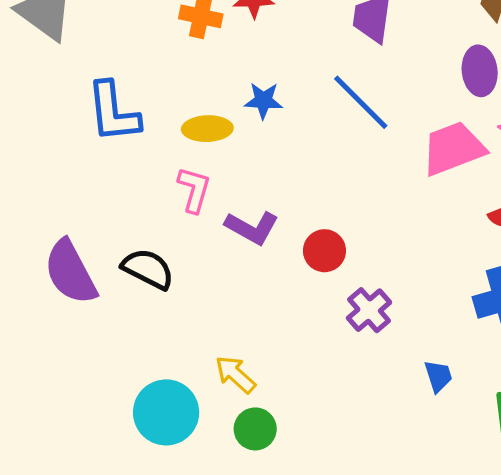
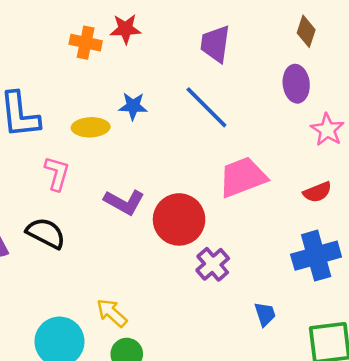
pink trapezoid: (453, 148) -> (243, 177), moved
pink L-shape: (194, 190) -> (57, 173), moved
red circle: (324, 251) -> (179, 219), size x1.6

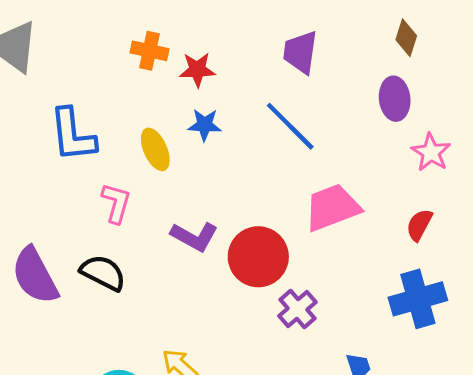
red star: (126, 29) -> (197, 70), moved
yellow ellipse: (91, 127) -> (155, 149), turned 68
red semicircle: (317, 192) -> (419, 225), turned 140

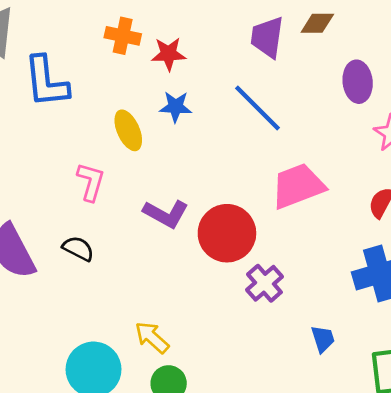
brown diamond: (406, 38) -> (317, 23), moved, turned 72
blue L-shape: (73, 135) -> (46, 82), moved
black semicircle: (103, 273) -> (78, 248), size x0.7

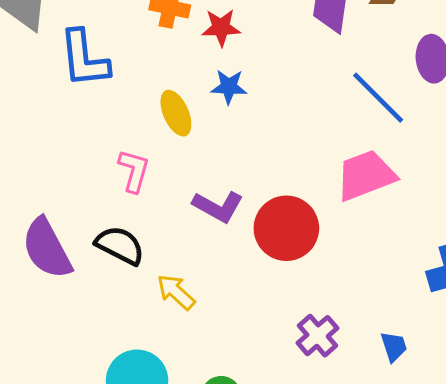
blue line: (258, 108) -> (378, 98), moved
black semicircle: (78, 248) -> (120, 245), size x1.4
purple cross: (264, 283) -> (318, 336), moved
yellow arrow: (152, 337) -> (176, 292), moved

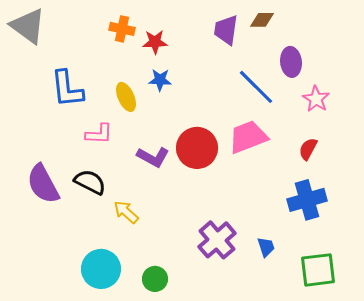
blue L-shape: (84, 59) -> (67, 89), moved
pink L-shape: (134, 171) -> (99, 134), turned 76
red circle: (286, 228) -> (197, 148), moved
purple cross: (318, 336) -> (217, 240), size x1.4

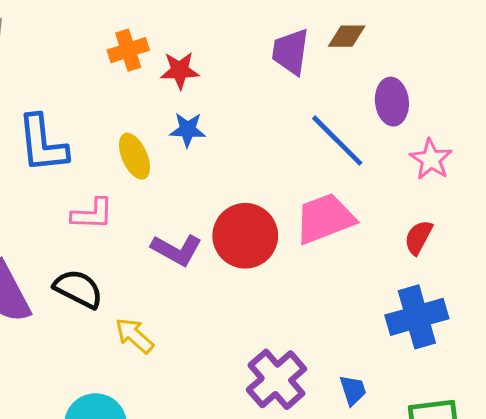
orange cross: (122, 29) -> (128, 50), turned -30

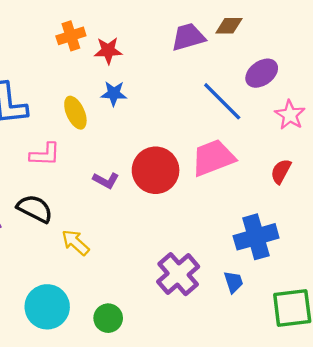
purple trapezoid: (290, 52) -> (188, 37), turned 66
purple ellipse: (392, 102) -> (262, 73), turned 60
purple L-shape: (177, 250) -> (106, 180), size x0.7
blue cross: (417, 317) -> (256, 237), moved

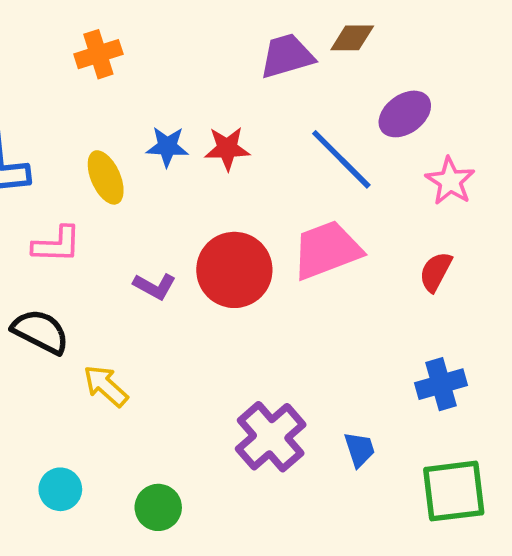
red star: (108, 51) -> (227, 148), moved
blue cross: (256, 237) -> (441, 384), moved, size x0.7
cyan circle: (47, 307) -> (60, 489), size x0.6

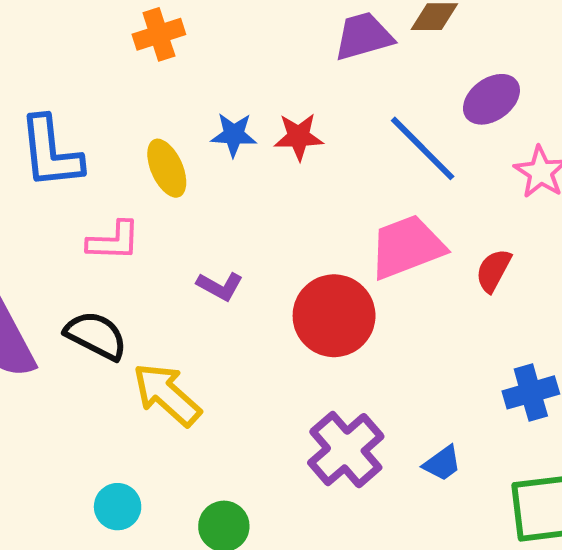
red circle: (234, 270) -> (334, 316), moved
red semicircle: (436, 272) -> (493, 270), moved
yellow arrow: (106, 386) -> (167, 394), size x1.4
blue trapezoid: (359, 449) -> (442, 463), turned 72

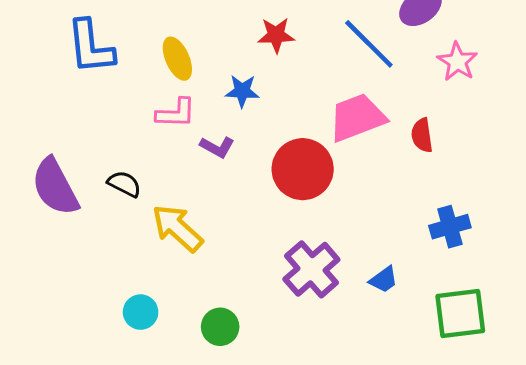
blue star: (234, 135) -> (242, 91), moved
pink L-shape: (114, 241) -> (176, 113), moved
red semicircle: (493, 270) -> (422, 135), turned -36
black semicircle: (96, 335) -> (124, 184), size x0.7

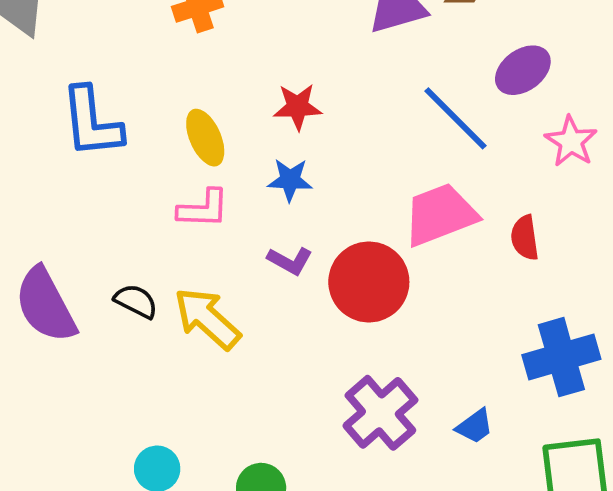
red star: (276, 35) -> (298, 107), moved
purple L-shape: (217, 147) -> (290, 261), moved
blue cross: (450, 227) -> (561, 357), size x1.4
yellow arrow: (177, 228) -> (207, 319), moved

